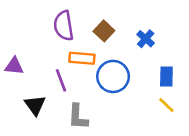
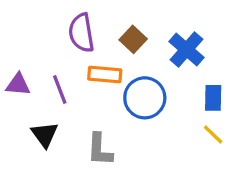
blue cross: (146, 39) -> (186, 49), size x1.5
purple line: (61, 80) -> (60, 90), moved

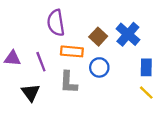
brown square: (133, 39) -> (98, 37), moved
blue circle: (145, 98) -> (99, 67), size x0.7
gray L-shape: (100, 150) -> (68, 82), moved

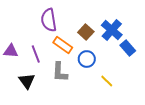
orange rectangle: (72, 51) -> (63, 45), turned 30
blue rectangle: (146, 67) -> (128, 48), moved, turned -42
yellow line: (146, 93) -> (107, 81), moved

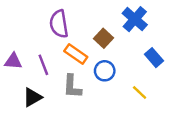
blue cross: (112, 30) -> (135, 19), moved
black triangle: (27, 81) -> (32, 97), turned 36
yellow line: (107, 81) -> (140, 92), moved

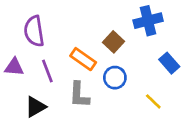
blue cross: (135, 19) -> (148, 21), turned 35
purple semicircle: (59, 24) -> (34, 31), moved

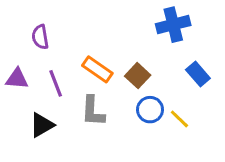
purple semicircle: (34, 31) -> (40, 37), size x0.7
brown square: (114, 42) -> (138, 76), moved
blue circle: (115, 78) -> (150, 110), moved

